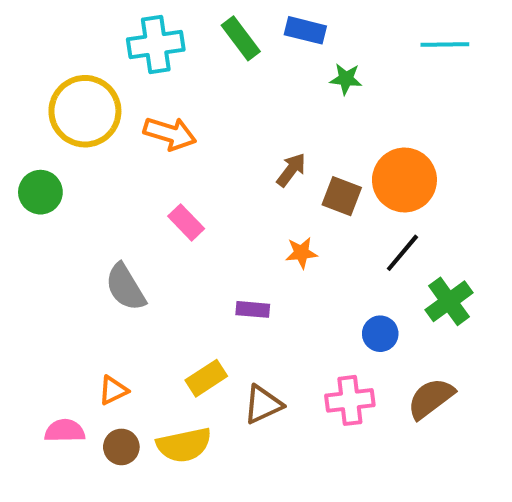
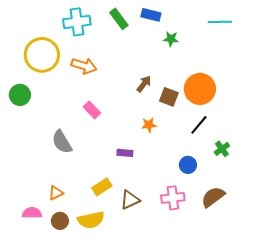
green cross: (449, 301) -> (222, 149), size x0.7

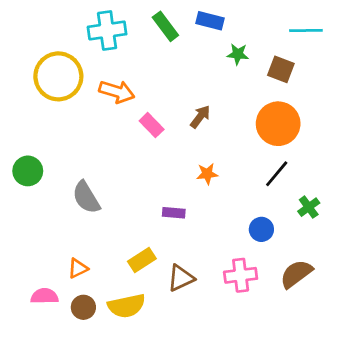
green circle: (20, 95) -> (28, 171), moved
brown square: (169, 97) -> (281, 69), moved
pink rectangle: (92, 110) -> (152, 125), moved

